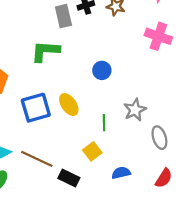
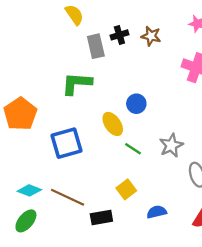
yellow ellipse: (69, 105) -> (113, 124), moved
green line: (104, 123) -> (133, 149), moved, turned -56
black rectangle: (69, 178) -> (101, 218), turned -36

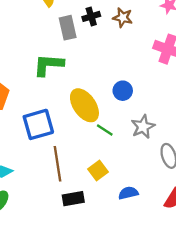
blue circle: (136, 104) -> (123, 91), moved
yellow ellipse: (113, 124) -> (84, 105), size x1.4
brown line: (68, 197) -> (57, 164), moved, turned 56

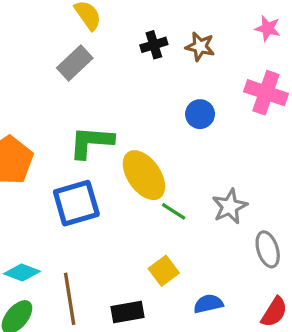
gray rectangle: (68, 28) -> (75, 63), moved, turned 60
green L-shape: (48, 65) -> (91, 142), moved
blue circle: (123, 91) -> (200, 114), moved
brown line: (57, 164) -> (70, 299), moved

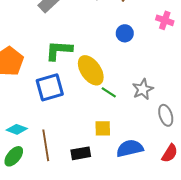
pink cross: (266, 93) -> (165, 20), size x0.7
yellow square: (164, 271) -> (103, 128), turned 36
blue semicircle: (208, 304) -> (130, 148), size x1.5

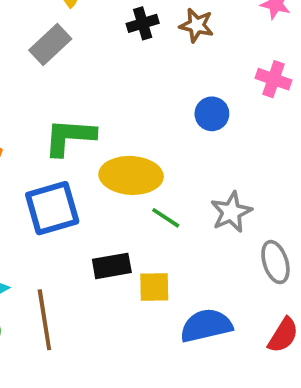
blue circle: (125, 33) -> (212, 114), moved
yellow ellipse: (91, 70) -> (131, 175), turned -52
black rectangle: (81, 153) -> (112, 266), moved

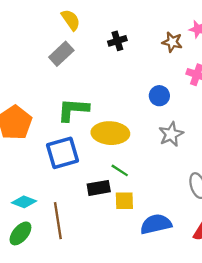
brown star: (197, 25) -> (172, 42), moved
gray star: (231, 212) -> (171, 134), moved
green line: (166, 218) -> (120, 170), moved

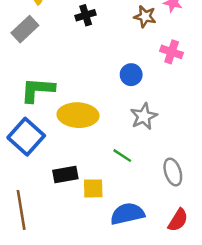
blue square: (63, 153) -> (26, 137), turned -32
green line: (120, 170) -> (122, 156), moved

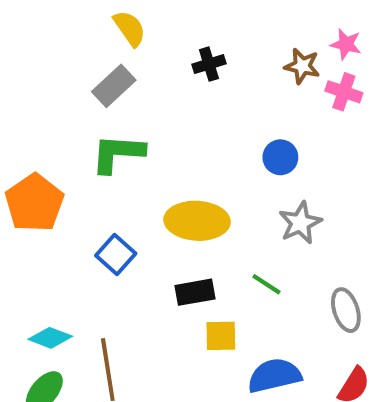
pink cross: (172, 52) -> (344, 92), moved
green L-shape: (38, 90) -> (118, 153), moved
blue square: (26, 137) -> (116, 255), size x0.7
black rectangle: (65, 175) -> (195, 292), moved

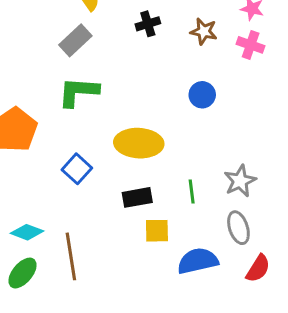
brown star: (302, 66) -> (204, 31), moved
gray star: (300, 223) -> (240, 181), moved
green line: (266, 284) -> (192, 191), turned 50
gray ellipse: (346, 310) -> (238, 228), moved

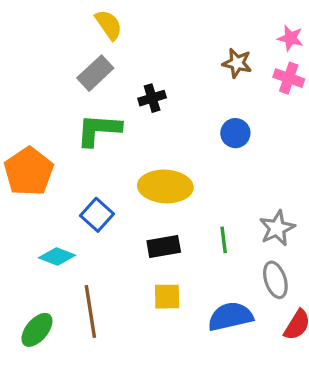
black cross: (148, 24) -> (152, 98), moved
yellow square: (157, 231) -> (167, 297), moved
cyan diamond: (27, 232) -> (57, 256), moved

